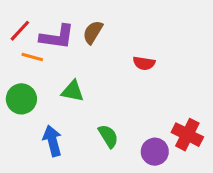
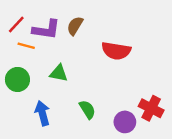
red semicircle: (144, 63) -> (116, 51), size x1.6

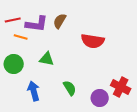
red line: (16, 25) -> (13, 20), turned 35

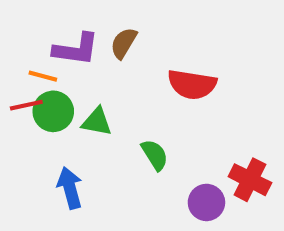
red line: (13, 20) -> (26, 105), moved
green circle: (14, 64) -> (53, 111), moved
green semicircle: (70, 88) -> (155, 155), moved

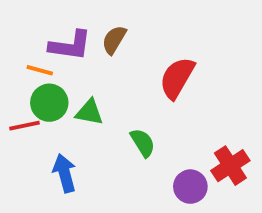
red semicircle: (192, 84) -> (177, 78), turned 111
red line: (26, 105) -> (25, 126), moved
red cross: (250, 180) -> (230, 166), turned 30

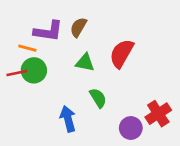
green triangle: (89, 112) -> (85, 63), moved
red line: (25, 126) -> (17, 73), moved
blue arrow: (65, 173) -> (68, 119), moved

